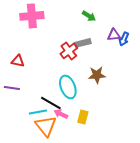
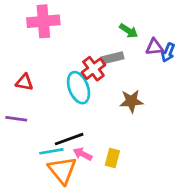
green arrow: (89, 16) -> (129, 31), moved
cyan ellipse: (68, 87) -> (79, 88), moved
black line: (51, 103) -> (69, 139), turned -50

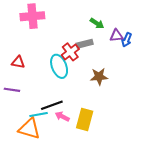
yellow rectangle: (112, 158) -> (85, 120), size x1.5
orange triangle: (62, 170) -> (29, 129), moved, turned -35

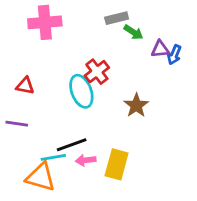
gray rectangle: (85, 44) -> (117, 18), moved
brown star: (99, 77) -> (136, 105), turned -30
pink arrow: (62, 116) -> (86, 160), turned -32

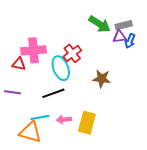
gray rectangle: (117, 18) -> (124, 25), moved
pink cross: (45, 22) -> (34, 50), moved
green arrow: (133, 32) -> (100, 24), size x1.5
brown star: (136, 105) -> (102, 79), turned -30
black line: (72, 145) -> (53, 93), moved

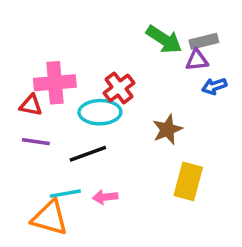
blue arrow: (130, 41) -> (214, 86), moved, turned 48
cyan ellipse: (61, 68) -> (100, 112), turned -70
brown star: (102, 79) -> (167, 129), turned -30
purple line: (13, 92) -> (36, 142), moved
yellow rectangle: (87, 123) -> (188, 181), moved

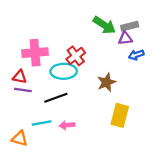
red triangle: (31, 105) -> (20, 77), moved
orange triangle: (50, 218) -> (20, 138), moved, size x0.7

